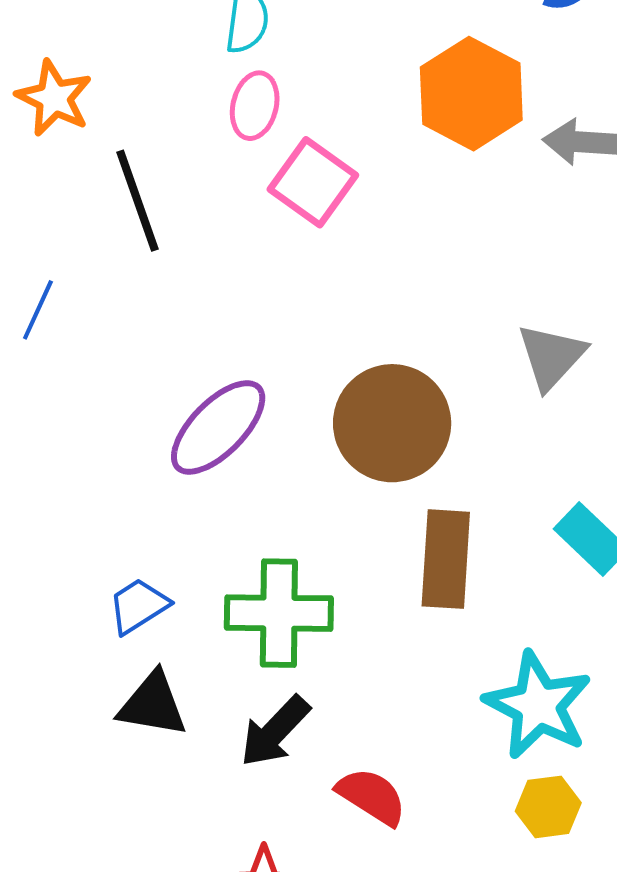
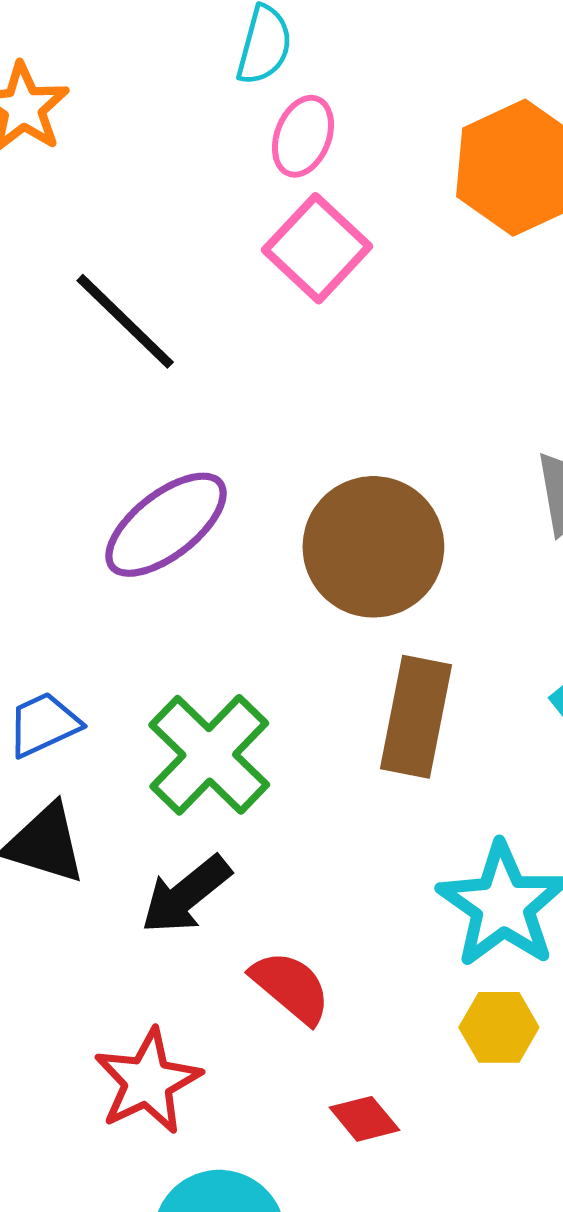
pink ellipse: (255, 106) -> (303, 136), moved
black line: (138, 201) -> (125, 321), moved, turned -34
green cross: (279, 613) -> (209, 755), turned 36

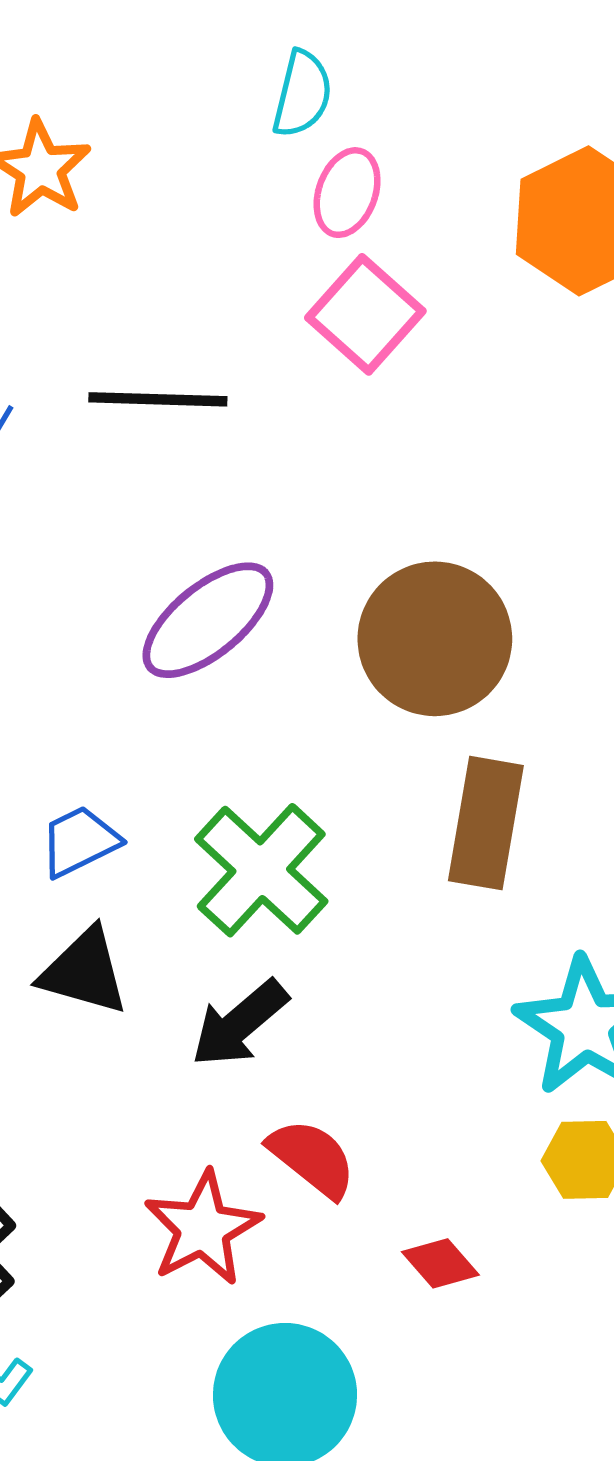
black line: (125, 321) -> (158, 399), turned -41
red semicircle: (291, 987) -> (312, 1158), moved

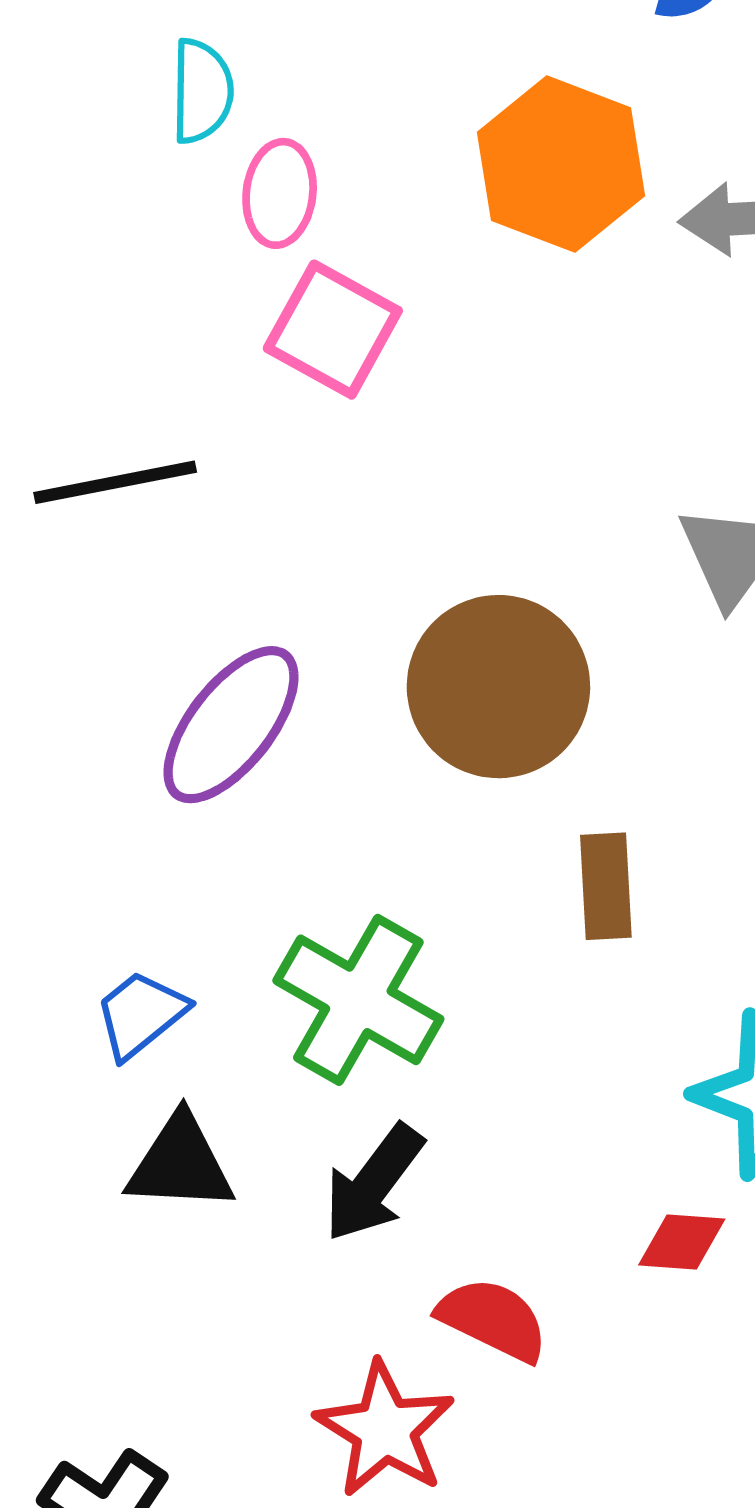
brown rectangle: (486, 823) -> (606, 886), size x0.7
red diamond: (440, 1263) -> (682, 1242), moved, turned -32

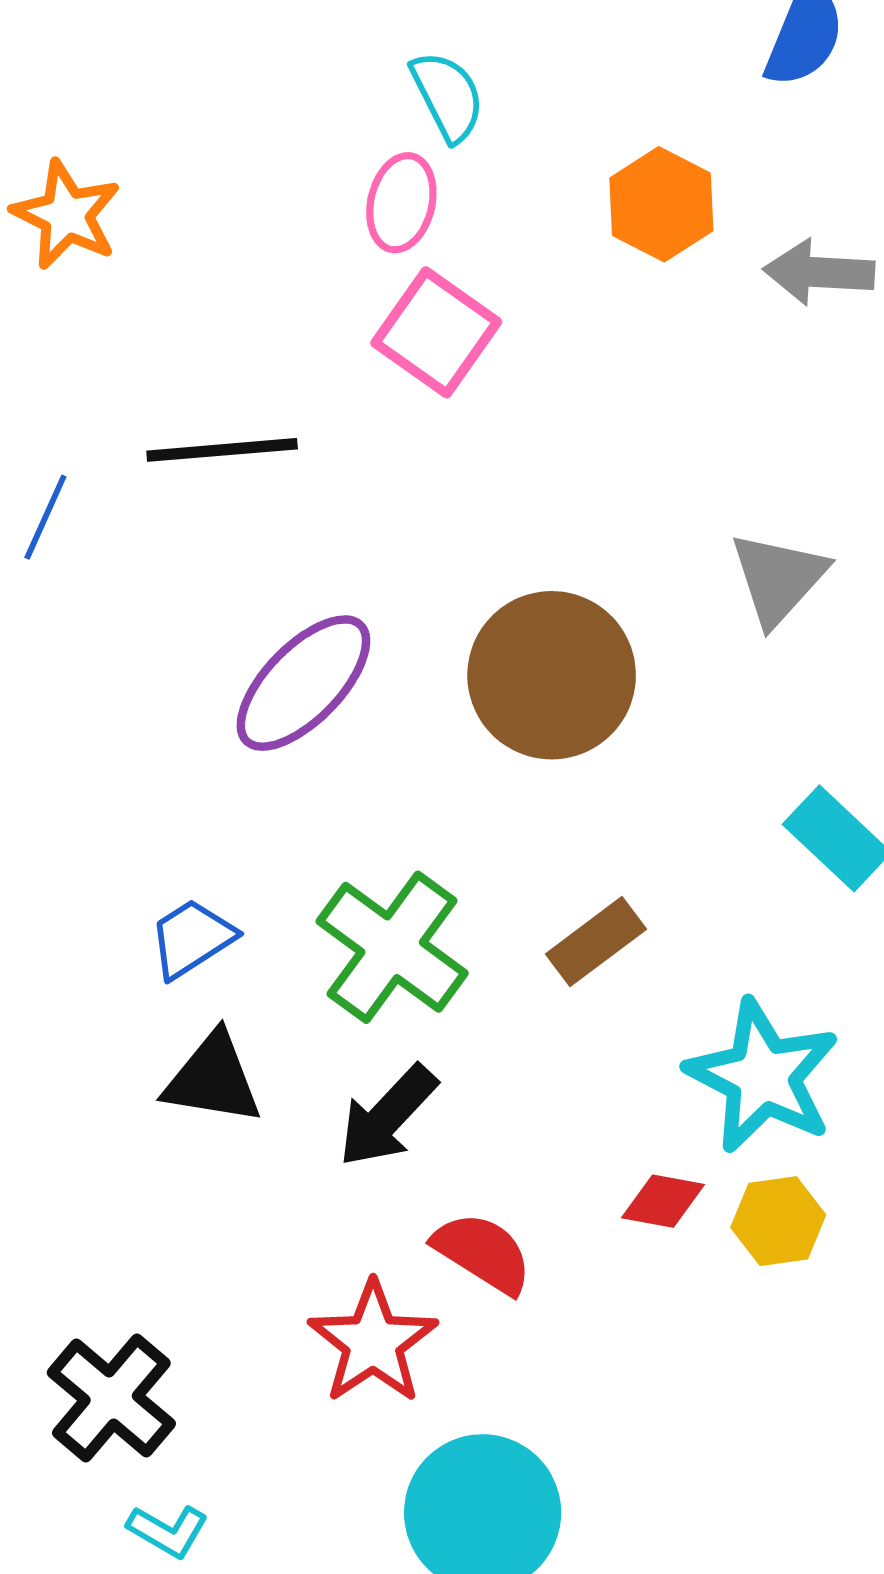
cyan semicircle: (202, 91) -> (448, 96), moved, turned -34
orange hexagon: (561, 164) -> (661, 204), size x0.7
brown rectangle: (606, 886) -> (596, 942), moved, turned 50

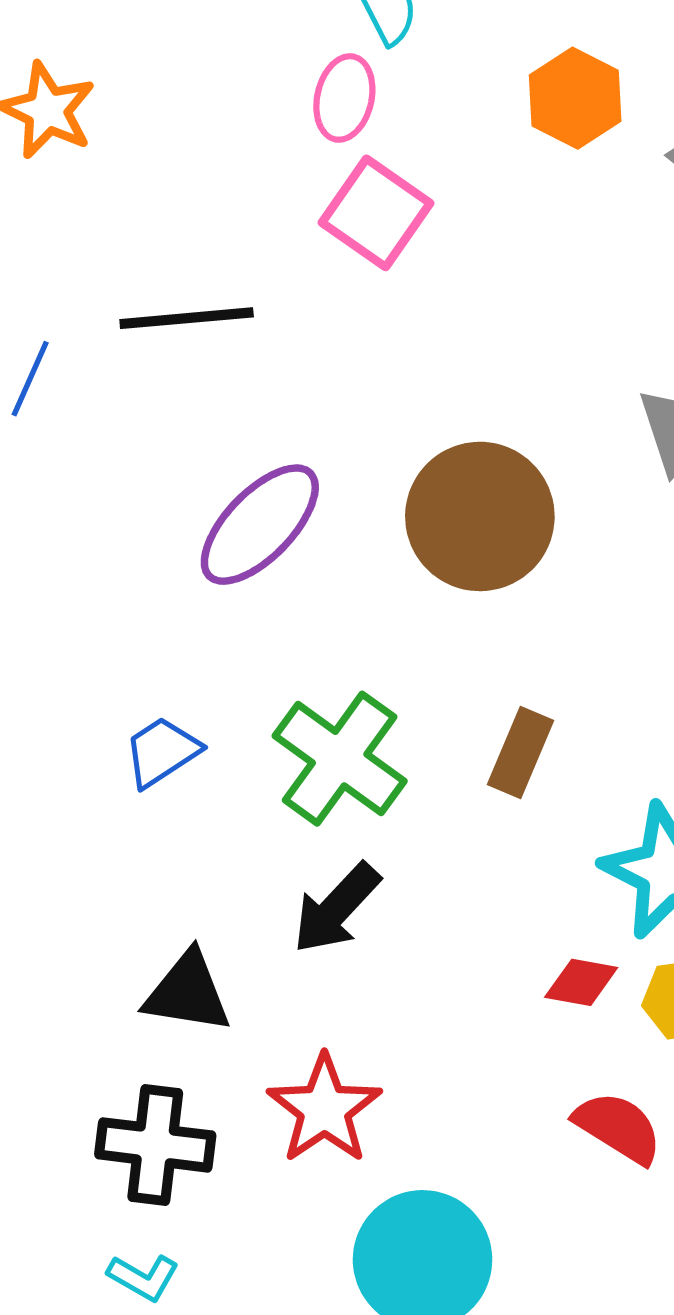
brown rectangle: (596, 942) -> (521, 753), turned -30
black triangle: (213, 1079) -> (188, 992), moved
red semicircle: (483, 1253) -> (618, 1127), moved
black cross: (111, 1398) -> (155, 1145), moved, turned -33

